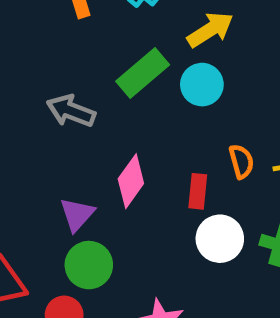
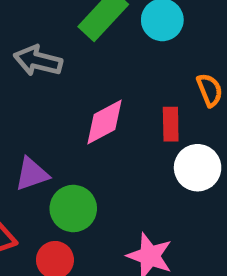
pink diamond: (131, 181) -> (104, 122), turned 33
purple triangle: (77, 214) -> (32, 174), moved, turned 36

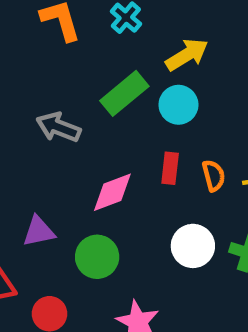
red rectangle: (171, 124) -> (170, 168), moved
green circle: (73, 208) -> (97, 257), moved

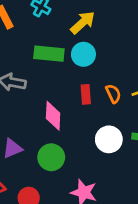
green rectangle: (124, 93) -> (49, 54), turned 56
pink diamond: (112, 192) -> (53, 116), turned -56

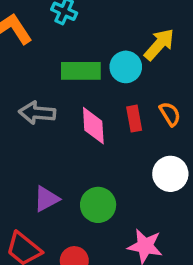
yellow arrow: (83, 23) -> (159, 44), moved
pink diamond: (53, 116) -> (93, 126), moved

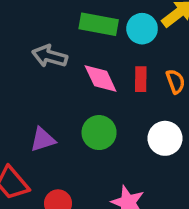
pink diamond: (93, 126) -> (101, 79), turned -33
green circle: (98, 205) -> (99, 133), moved

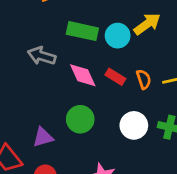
red rectangle: (141, 79) -> (115, 77), turned -60
purple triangle: (43, 140) -> (43, 137), moved

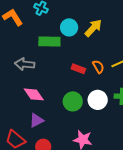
cyan circle: (118, 36) -> (69, 27), moved
pink diamond: (83, 75) -> (34, 94), moved
green circle: (80, 119) -> (73, 101), moved

